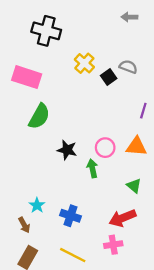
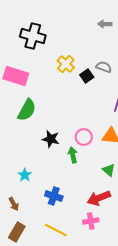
cyan star: (37, 205) -> (25, 175), moved

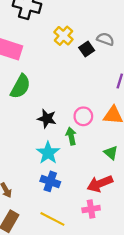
cyan star: (25, 175) -> (48, 153), moved, size x1.5

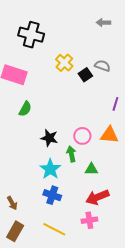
green semicircle: (20, 87) -> (25, 109), size x0.7
green triangle: (111, 153) -> (91, 169), moved, turned -40

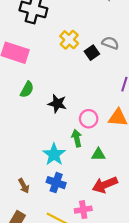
black star: (49, 138) -> (57, 104), moved
brown arrow: (12, 203) -> (24, 186), moved
pink cross: (89, 220) -> (83, 210), moved

